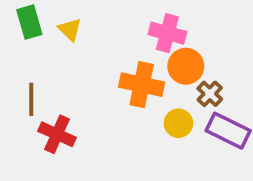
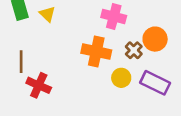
orange circle: (186, 66) -> (155, 39), moved
brown cross: (210, 94) -> (134, 50), moved

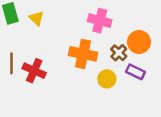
purple rectangle: (155, 83) -> (135, 72), moved, size x0.7
red cross: (39, 85) -> (34, 71), moved

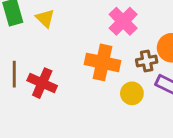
pink cross: (100, 21) -> (123, 21), turned 30
brown cross: (119, 53) -> (147, 61), turned 35

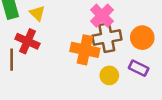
brown cross: (147, 61) -> (107, 38), moved, size x1.6
red cross: (42, 83) -> (27, 41), moved

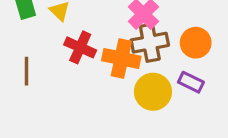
red cross: (27, 41) -> (80, 47), moved
yellow circle: (109, 75) -> (153, 92), size x1.5

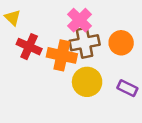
purple rectangle: (191, 82) -> (127, 88), moved

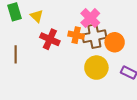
orange circle: (121, 43) -> (115, 42), moved
orange cross: (62, 55) -> (76, 35), moved, size x0.7

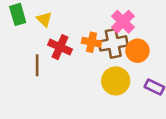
pink cross: (90, 18) -> (123, 22), moved
brown line: (16, 54) -> (37, 65), moved

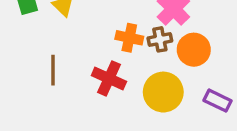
brown cross: (113, 43) -> (160, 39), size x0.6
red cross: (60, 47) -> (109, 78), moved

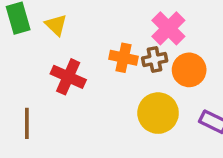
brown line: (53, 70) -> (27, 123), moved
red cross: (109, 78) -> (68, 77), moved

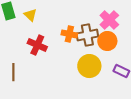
pink cross: (168, 28) -> (109, 20), moved
brown cross: (155, 60) -> (87, 35), size x1.5

